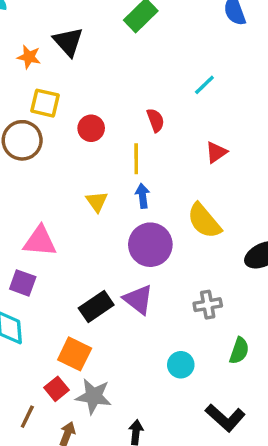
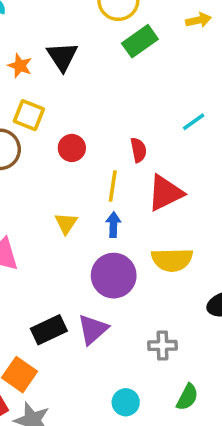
red triangle: (216, 152) -> (165, 193), moved, size x1.6
yellow semicircle: (204, 221) -> (172, 260), turned -60
purple triangle: (138, 300) -> (93, 329), turned 32

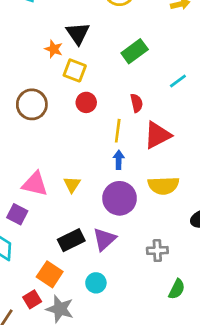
green rectangle: (140, 41) -> (135, 51), moved
orange star: (20, 66) -> (54, 49), moved
yellow square: (29, 115) -> (75, 70), moved
yellow triangle: (66, 223) -> (72, 184), moved
cyan circle: (126, 402) -> (96, 283), moved

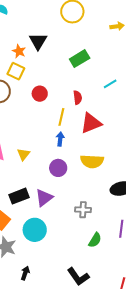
yellow square: (75, 70) -> (16, 71), moved
purple circle: (120, 198) -> (58, 168), size x0.7
cyan circle: (96, 283) -> (35, 230), size x1.5

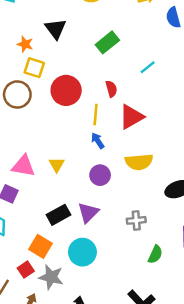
orange star: (19, 51) -> (25, 44), moved
red circle: (40, 94) -> (66, 90), size x1.6
blue arrow: (60, 139) -> (98, 141), turned -32

